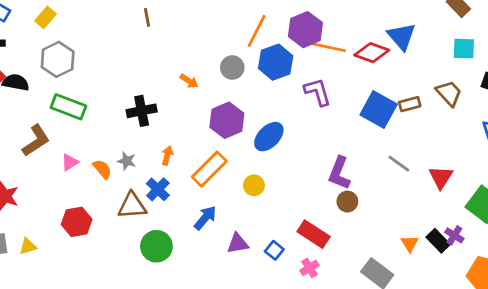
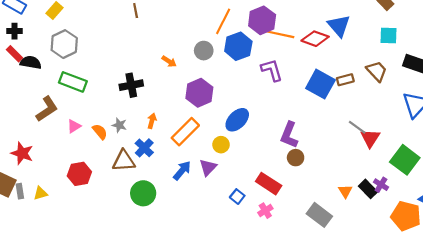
blue ellipse: (269, 137) -> (237, 120), moved
gray line: (399, 164) -> (357, 127), moved
purple triangle: (238, 244) -> (208, 167), moved, turned -36

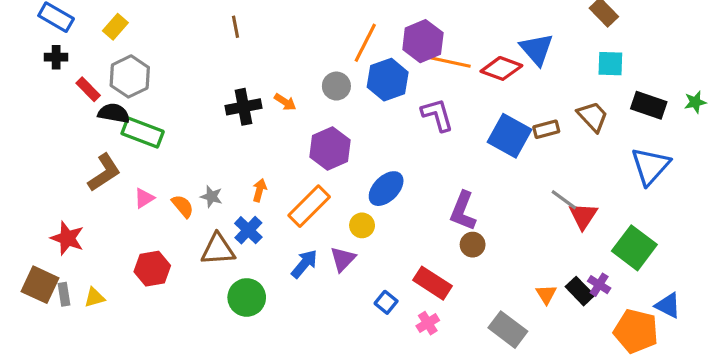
red rectangle: (14, 54) -> (88, 89), moved
black semicircle: (31, 62) -> (114, 113), moved
black cross: (131, 85) -> (243, 107), moved

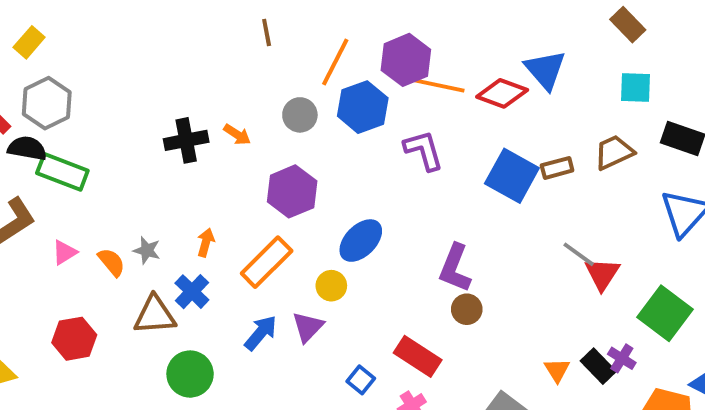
brown line: (235, 27) -> (267, 32), moved
brown trapezoid: (593, 116) -> (614, 152), turned -72

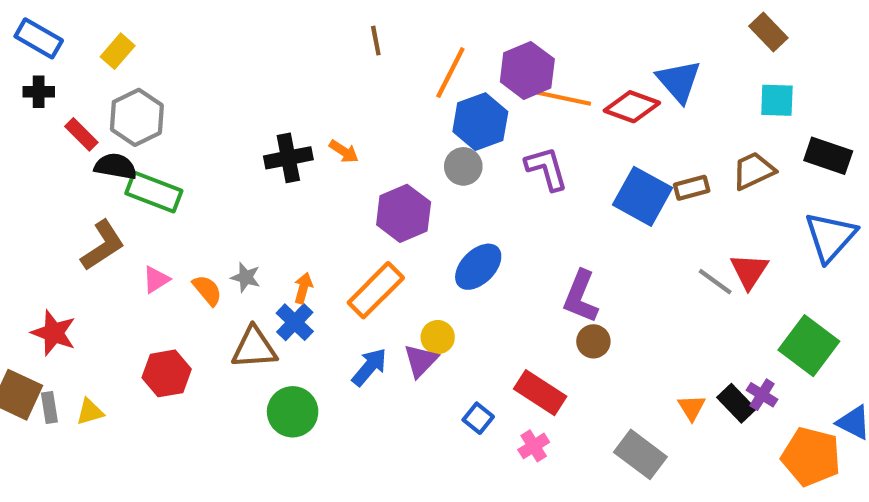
gray circle: (300, 115) -> (463, 166), moved
orange arrow: (206, 243) -> (303, 288), moved
red triangle: (602, 274) -> (749, 271), moved
yellow circle: (331, 286) -> (438, 337), moved

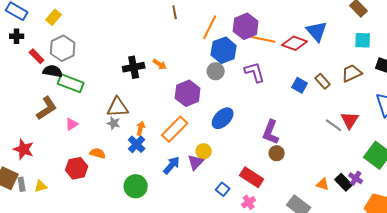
brown rectangle: (692, 188) -> (323, 81), turned 63
blue square: (643, 196) -> (300, 85), size x0.6
orange semicircle: (207, 290) -> (98, 153), moved, turned -35
brown triangle: (254, 348) -> (118, 107), moved
orange triangle: (692, 408) -> (323, 184), turned -40

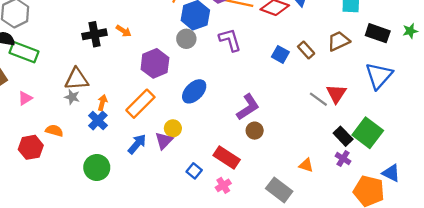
purple L-shape: (271, 132) -> (248, 107), turned -145
black rectangle: (344, 182) -> (343, 136), moved

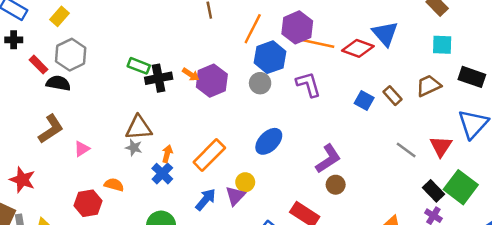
green rectangle: (24, 52) -> (139, 66), moved, size x0.7
purple hexagon: (155, 63) -> (212, 81), moved
red triangle: (336, 94) -> (441, 146), moved

